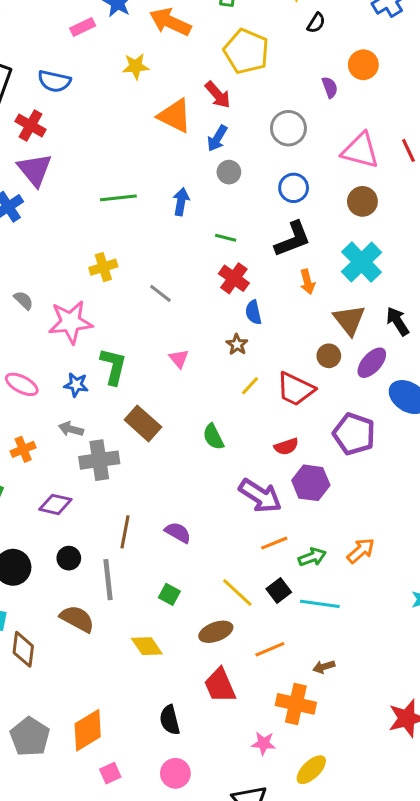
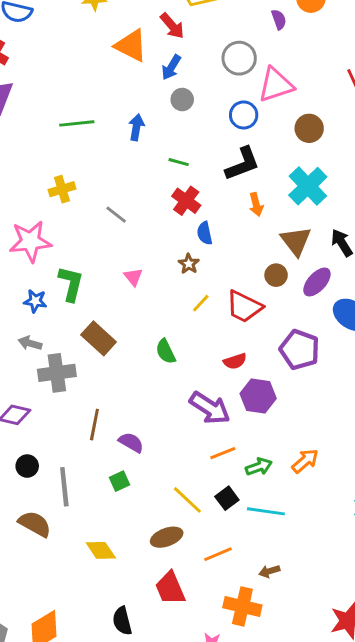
pink triangle: (360, 151) -> (276, 85), moved, turned -33
brown line: (125, 532) -> (94, 425), moved
green square: (169, 594) -> (119, 481), moved, turned 36

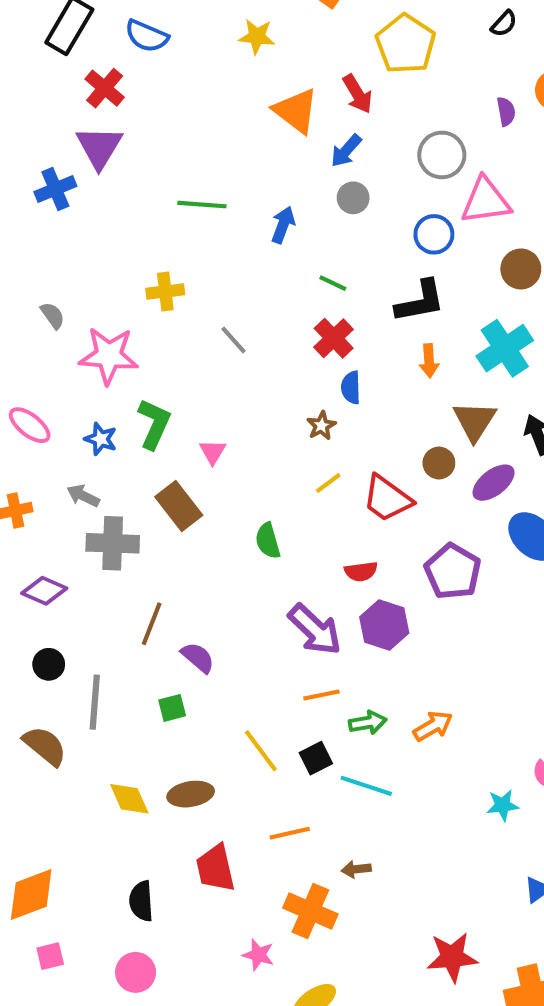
pink triangle: (133, 277) -> (213, 452), moved
brown ellipse: (167, 537) -> (191, 794), moved

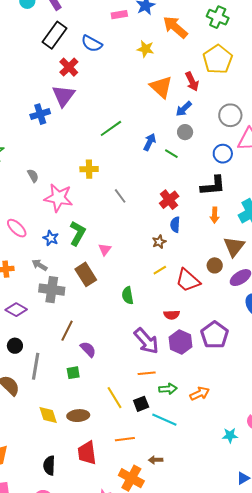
green line: (202, 205) -> (111, 128), turned -45
green line: (333, 283) -> (171, 154), moved
purple pentagon: (453, 571) -> (215, 335), moved

